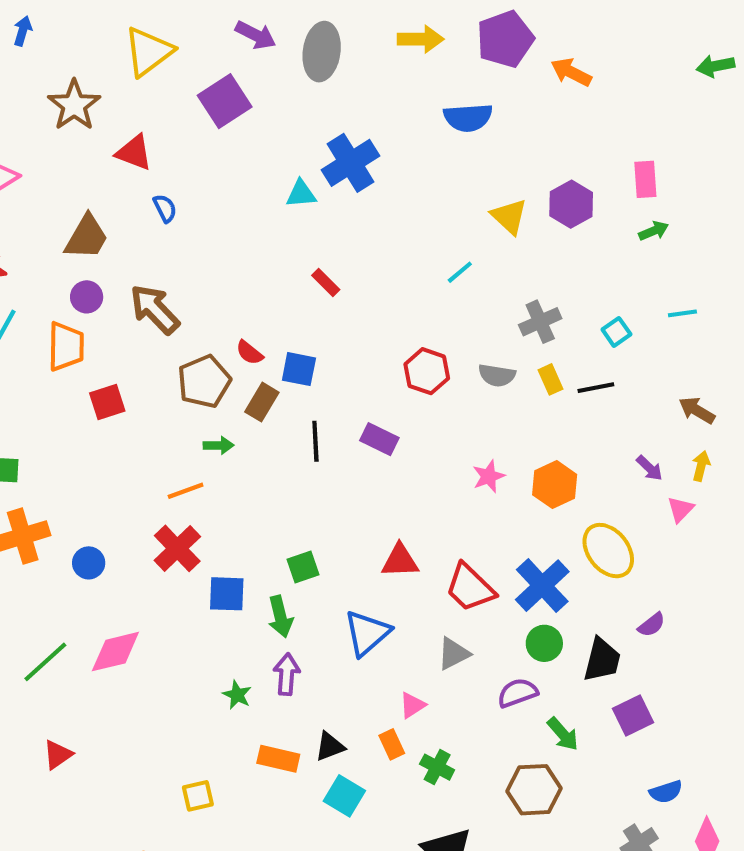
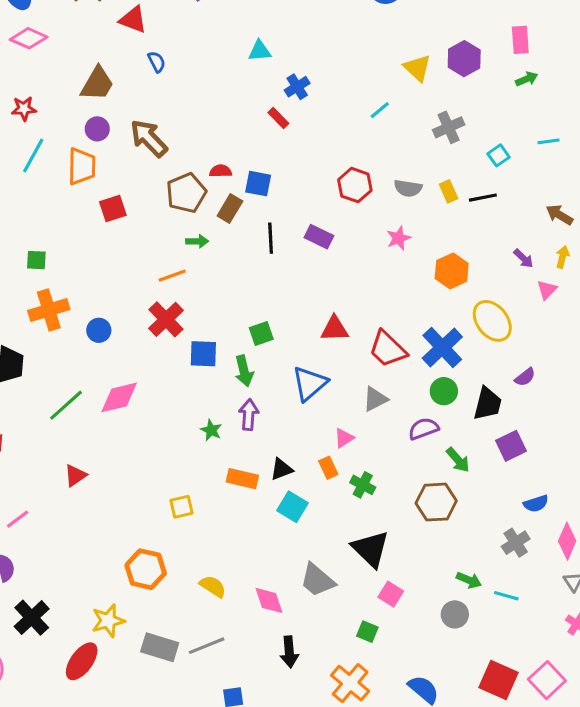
blue cross: (350, 163) -> (297, 87), moved, size x0.6
gray cross: (540, 322) -> (449, 127), moved
red semicircle: (249, 353) -> (221, 171), turned 140
pink star: (489, 476) -> (399, 238), moved

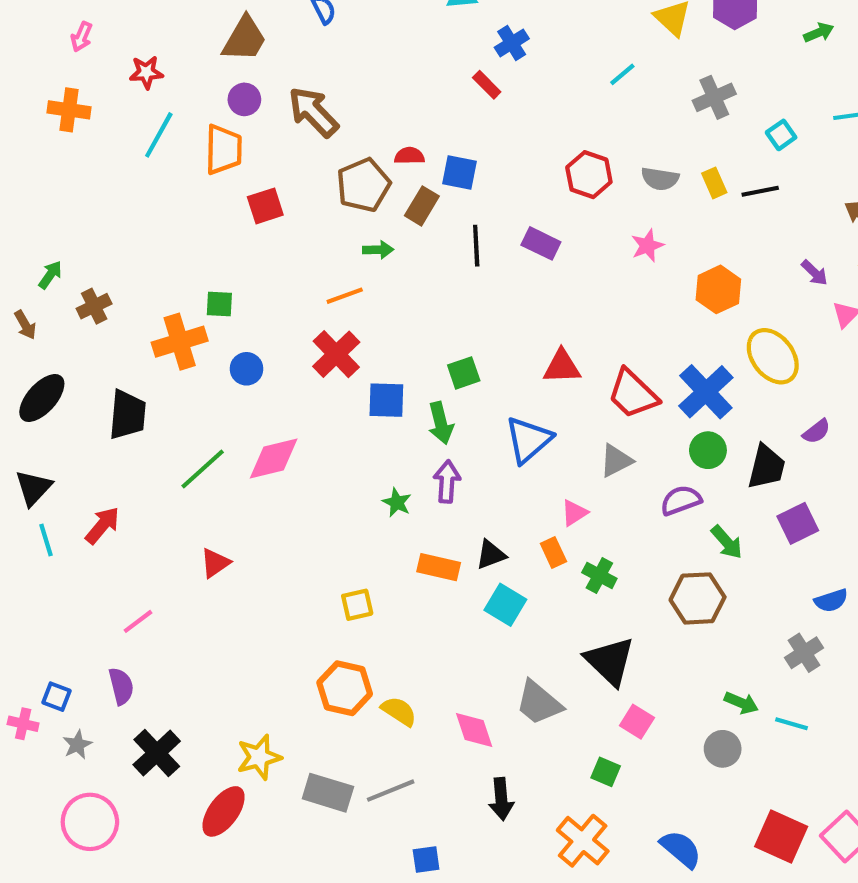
green square: (36, 260) -> (219, 304), moved
orange hexagon: (146, 569) -> (345, 688), moved

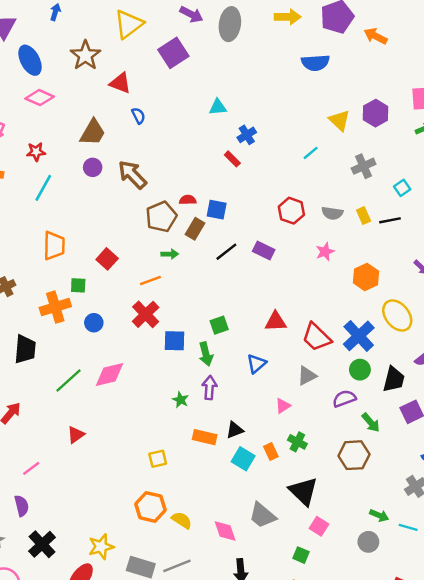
orange trapezoid: (224, 150) -> (54, 246), moved
red square: (265, 206) -> (107, 259), moved, turned -30
black line: (476, 246) -> (226, 252), turned 55
blue triangle: (528, 440) -> (256, 364), size x0.7
orange rectangle: (553, 553) -> (271, 452), moved

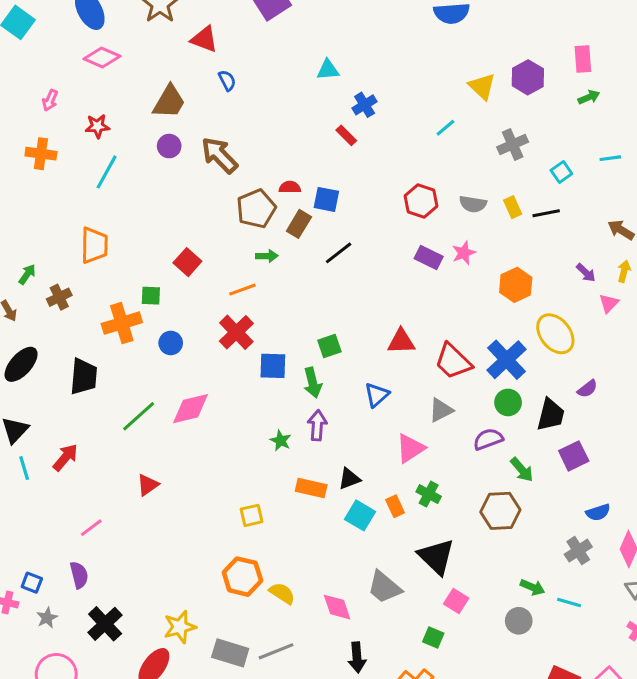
orange trapezoid: (54, 246) -> (94, 245), moved
purple rectangle: (264, 250) -> (429, 257), moved
pink triangle: (283, 406) -> (410, 448), size x1.5

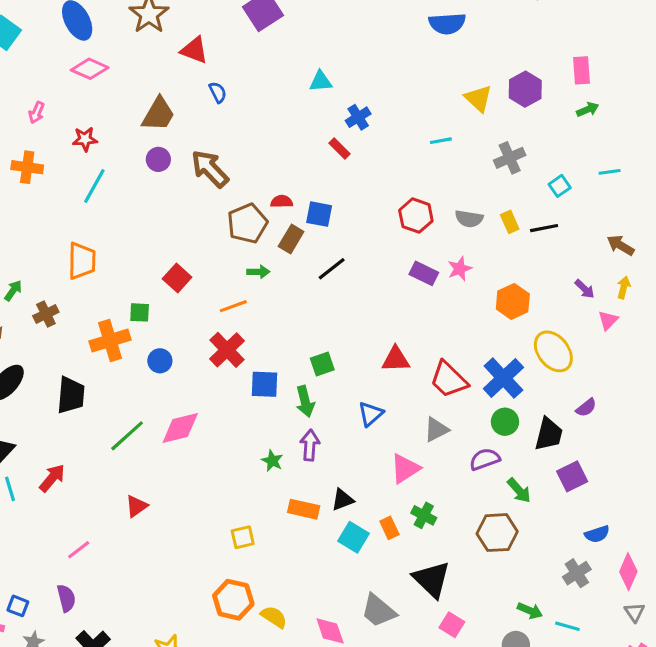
cyan line: (445, 128) -> (441, 141), turned 30

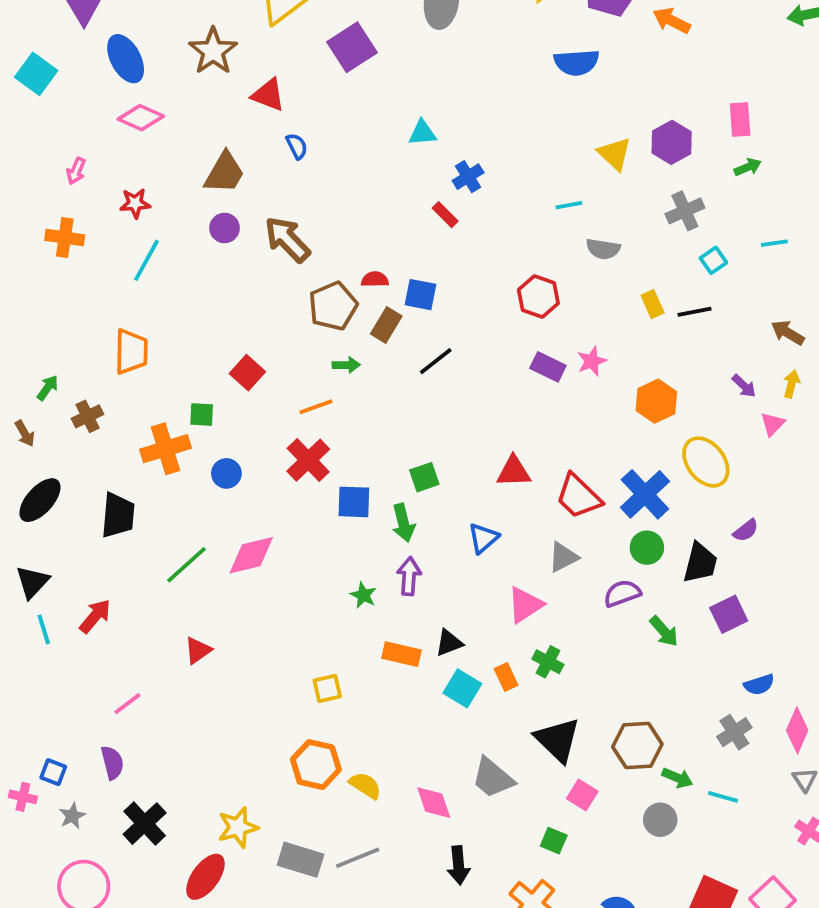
gray cross: (510, 158) -> (685, 211), moved
gray semicircle: (469, 219) -> (603, 249), moved
brown hexagon: (497, 533) -> (637, 745), moved

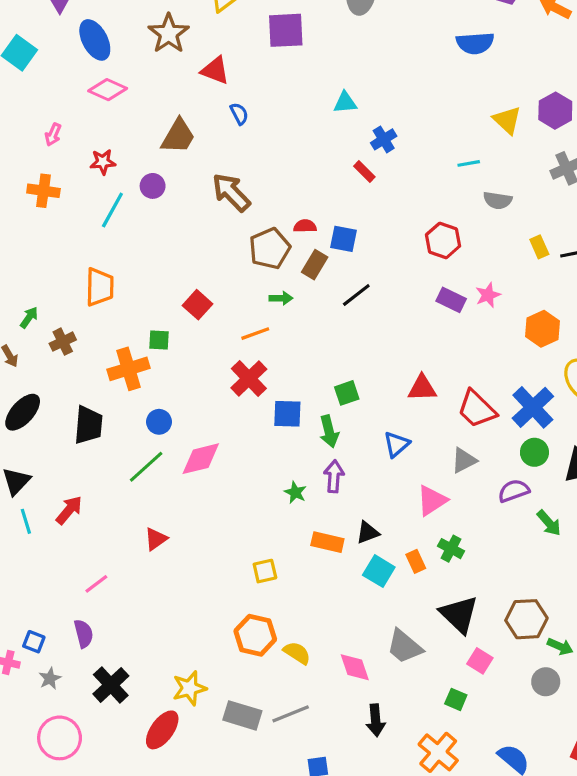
purple square: (352, 47) -> (286, 30), turned 30
purple circle: (225, 228) -> (153, 186), moved
blue circle: (226, 473) -> (159, 422), moved

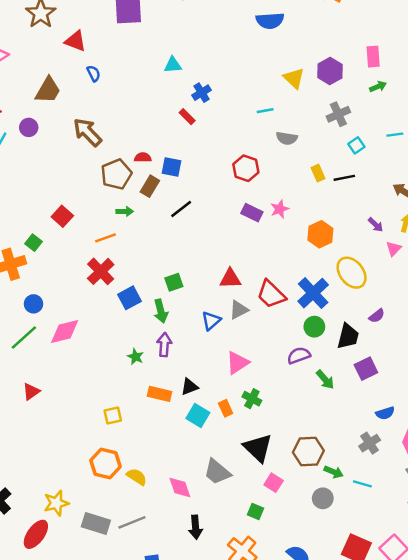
green square: (159, 340) -> (33, 243), turned 35
blue square: (287, 414) -> (130, 298), turned -30
gray triangle: (464, 460) -> (239, 310), moved

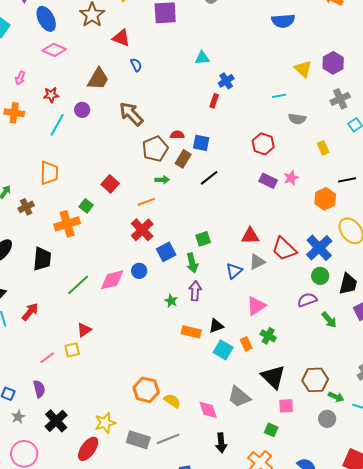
red rectangle: (187, 117) -> (214, 101), turned 64
black line: (344, 178) -> (347, 180), moved
blue circle: (33, 304) -> (139, 271), moved
yellow square: (113, 415) -> (72, 350), moved
pink square: (274, 483) -> (286, 406), turned -35

